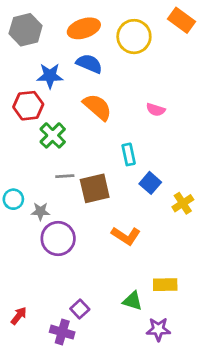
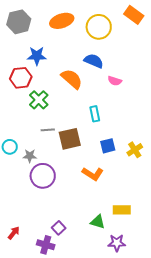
blue semicircle: (89, 64) -> (94, 61), moved
blue square: (150, 183) -> (108, 146), moved, turned 35

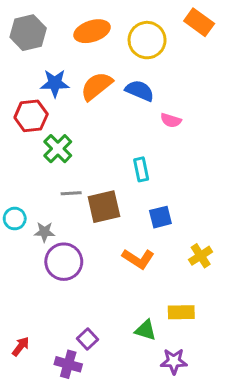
orange semicircle: (72, 79) -> (96, 86), moved, turned -80
yellow cross: (135, 150) -> (201, 256), moved

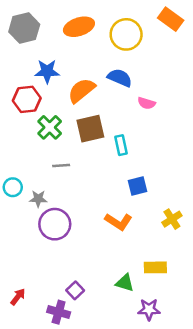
orange semicircle: (96, 86) -> (82, 90), moved
brown square: (104, 207) -> (90, 129), moved

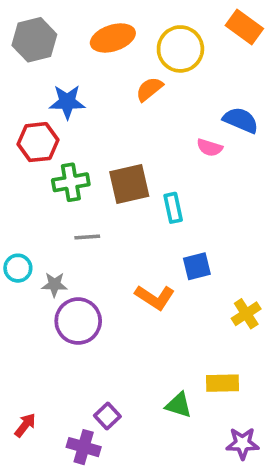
blue semicircle: (120, 78) -> (241, 120), moved
orange semicircle: (82, 90) -> (149, 89), moved, size x0.7
green cross: (50, 127) -> (71, 182), turned 35
orange L-shape: (118, 222) -> (155, 297), moved
purple star: (149, 309) -> (243, 443), moved

